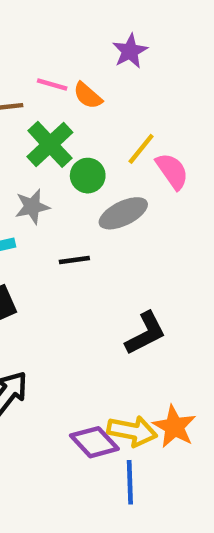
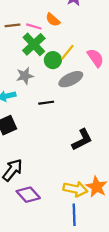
pink line: (52, 84) -> (34, 26), moved
yellow line: (141, 149) -> (67, 52), moved
purple diamond: (94, 442) -> (28, 195), moved

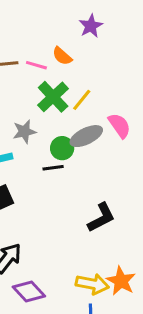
green cross: (34, 44) -> (53, 97), moved
pink semicircle: (95, 58) -> (119, 126), moved
green circle: (53, 60) -> (62, 148), moved

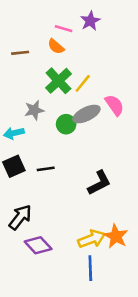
orange semicircle: (62, 56) -> (56, 46), moved
pink line: (36, 65) -> (64, 29), moved
black line: (53, 168) -> (46, 169), moved
yellow arrow: (92, 284) -> (92, 239), turned -32

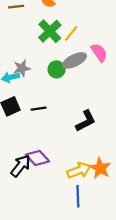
gray star: (34, 110) -> (22, 68), moved
black arrow: (20, 217) -> (21, 166), moved
purple diamond: (38, 245) -> (37, 158), moved

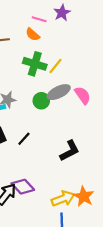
green cross: (50, 31) -> (35, 64), turned -30
pink semicircle: (99, 53) -> (83, 95), moved
black line: (39, 109) -> (24, 139), turned -40

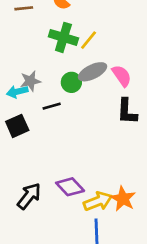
black line: (24, 139) -> (52, 106), moved, turned 32
black L-shape: (70, 151) -> (127, 111), moved, turned 120
purple diamond: (23, 187) -> (70, 187), moved

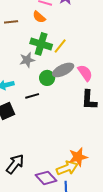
gray star: (30, 81) -> (27, 60), moved
purple diamond: (70, 187) -> (46, 178), moved
orange star: (123, 199) -> (78, 157), moved, turned 30

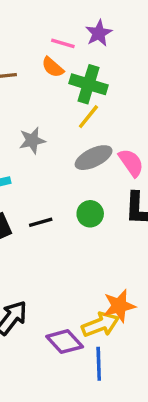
green cross: (41, 44) -> (88, 84), moved
green circle: (47, 78) -> (90, 214), moved
black line: (32, 96) -> (41, 222), moved

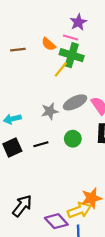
pink line: (63, 43) -> (71, 38), moved
yellow line: (88, 117) -> (61, 69), moved
gray star: (32, 141) -> (50, 111), moved

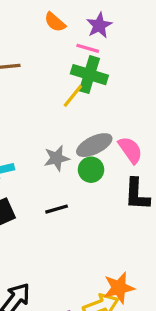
orange semicircle: (49, 44) -> (55, 22), moved
green circle: (73, 139) -> (91, 170), moved
black line: (41, 144) -> (57, 209), moved

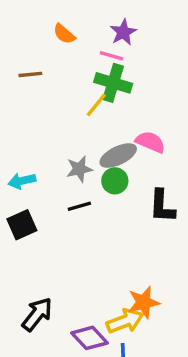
orange semicircle: (55, 22) -> (64, 34), moved
pink semicircle: (130, 150) -> (150, 142), moved, turned -32
black line: (57, 209) -> (79, 206), moved

